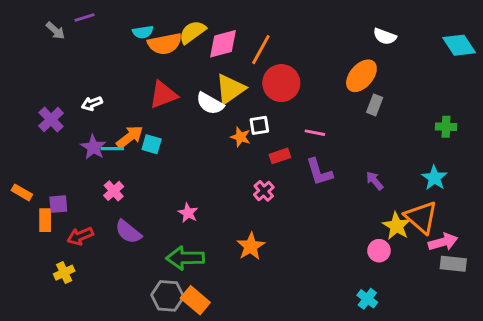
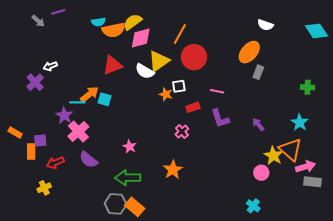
pink diamond: (223, 44) -> (141, 38), moved
white arrow: (92, 103) -> (50, 66), moved
purple star: (93, 147) -> (64, 115), moved
pink cross: (114, 191) -> (78, 131), size x1.5

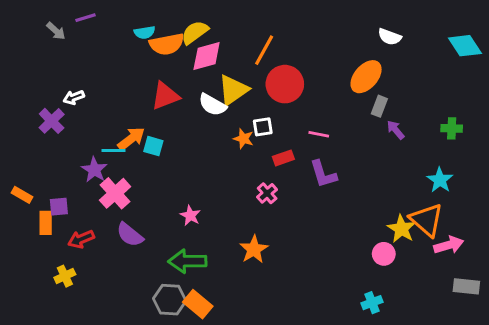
purple arrow: (258, 124) -> (396, 130), moved
gray rectangle: (313, 182) -> (466, 286), moved
cyan cross: (253, 206) -> (372, 303), turned 32

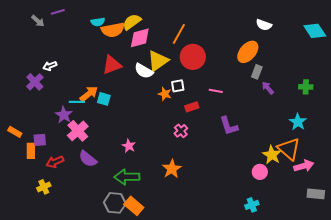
purple L-shape: (323, 174) -> (229, 126), moved

